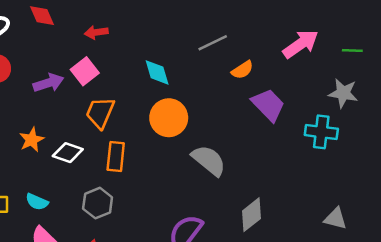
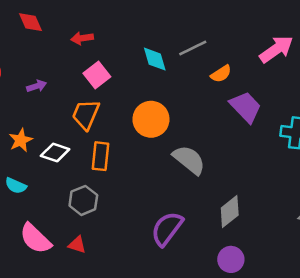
pink square: (85, 71) -> (97, 75), moved
cyan diamond: (157, 72) -> (155, 59), moved
purple arrow: (48, 83) -> (37, 86), size x0.7
cyan semicircle: (37, 202) -> (16, 186), moved

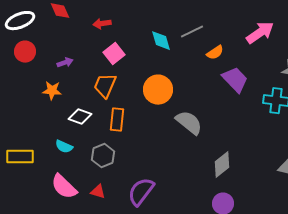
orange star: (21, 140) -> (52, 91), moved, turned 30
cyan semicircle: (16, 186) -> (64, 147), moved
purple semicircle: (167, 229) -> (141, 192), moved

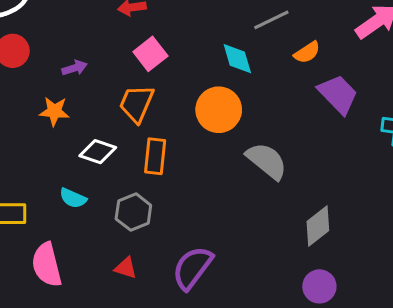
cyan diamond: (161, 41) -> (237, 59), moved
pink semicircle: (64, 187) -> (47, 265), moved, turned 32

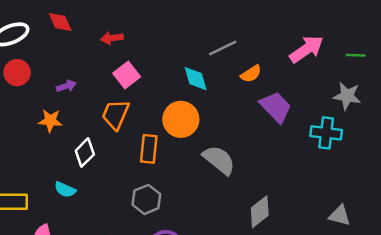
white diamond: (98, 152) -> (85, 153), turned -64
orange rectangle: (155, 156) -> (149, 149), moved
gray hexagon: (133, 212) -> (146, 199), moved

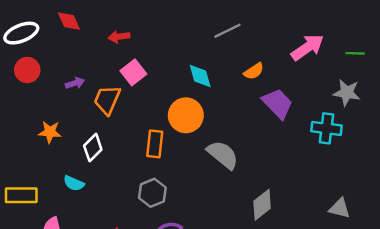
gray line: (223, 48) -> (228, 31), moved
orange trapezoid: (116, 114) -> (107, 100), moved
orange star: (50, 121) -> (50, 132), moved

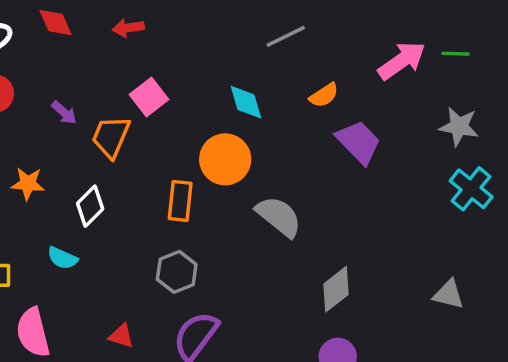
red arrow: (119, 37) -> (128, 28), moved
green line: (355, 53) -> (455, 54), moved
purple arrow: (75, 83) -> (64, 113), turned 60
cyan cross: (326, 128) -> (471, 189), moved, turned 32

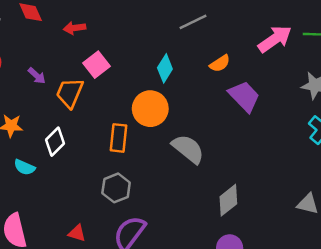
red arrow: (128, 28) -> (75, 28), moved
cyan diamond: (246, 102) -> (165, 68), turned 48
cyan semicircle: (62, 258) -> (24, 167), moved

